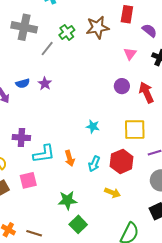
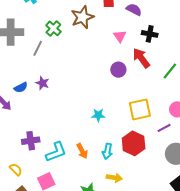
red arrow: (146, 93) -> (141, 58), moved
yellow arrow: (112, 193) -> (114, 178), moved

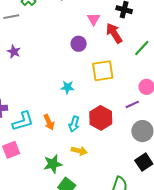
pink triangle: (120, 36) -> (93, 19), moved
gray line: (38, 48) -> (11, 17), turned 49
purple circle: (118, 70) -> (79, 44), moved
yellow square: (140, 109) -> (103, 71), moved

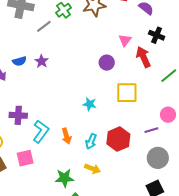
gray line: (11, 17) -> (44, 26), turned -35
cyan L-shape: (23, 121) -> (41, 132), turned -45

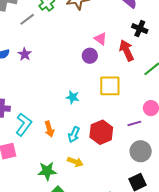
pink triangle: (125, 40) -> (101, 39), moved, turned -32

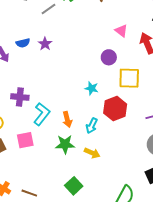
purple circle: (90, 56) -> (109, 57), moved
red hexagon: (101, 132) -> (115, 109), moved
green star: (47, 171) -> (65, 144), moved

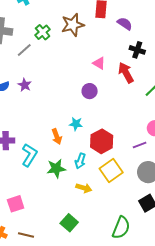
yellow square: (129, 78) -> (111, 170), moved, turned -30
orange arrow: (67, 119) -> (57, 136), moved
pink square: (25, 140) -> (16, 204), moved
green star: (65, 144) -> (56, 168), moved

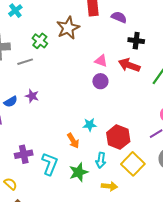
gray line: (24, 50) -> (25, 62), turned 35
red arrow: (126, 73) -> (129, 65), turned -30
purple circle: (90, 91) -> (100, 81), moved

